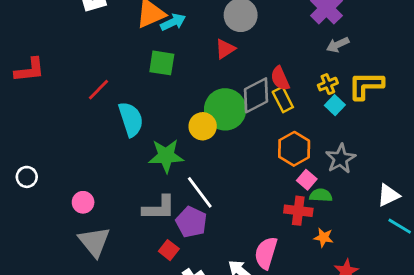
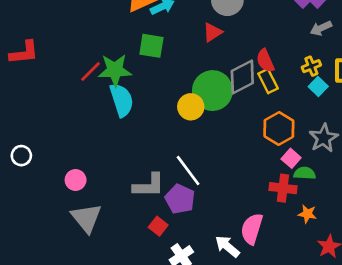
green star: (166, 156) -> (115, 70), moved

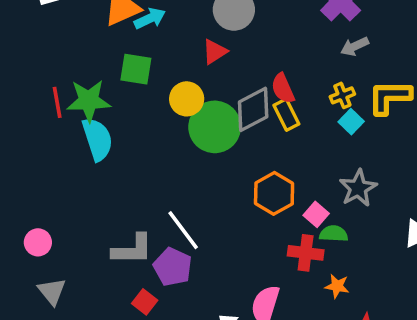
red line: (90, 72) -> (57, 102), turned -55
yellow circle: (191, 107) -> (187, 99), moved
orange hexagon: (279, 128) -> (274, 193), moved
gray triangle: (86, 218) -> (52, 291), size x0.7

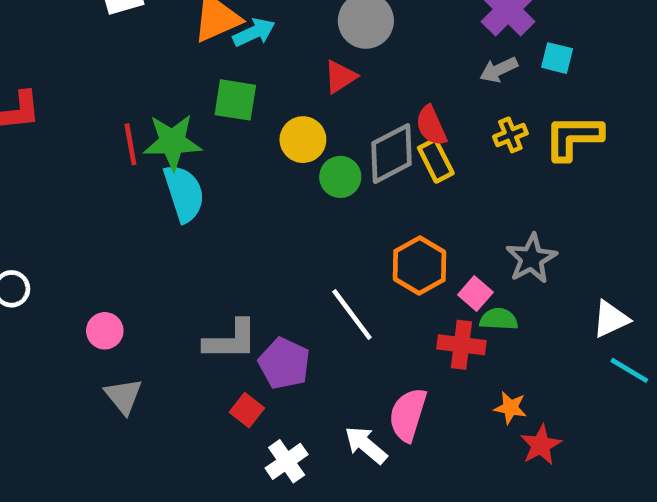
gray arrow: (355, 46) -> (499, 70), moved
cyan square: (351, 122) -> (557, 58), moved, turned -30
green circle: (215, 127) -> (340, 177), size x0.6
white line: (183, 230) -> (352, 314), moved
orange star: (337, 286) -> (510, 408), moved

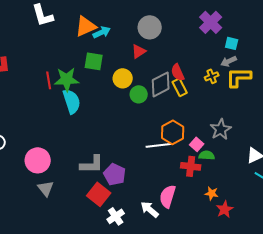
gray arrow: (499, 70) -> (229, 61), moved
white line: (352, 314) -> (159, 145), moved, turned -60
pink circle: (105, 331) -> (38, 160), size x1.6
red square: (247, 410) -> (99, 194), size x1.6

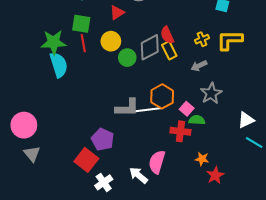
red triangle: (139, 51) -> (117, 13), moved
gray arrow: (229, 61) -> (199, 66), moved
red line: (49, 80) -> (83, 43), moved
gray L-shape: (92, 164) -> (127, 108), moved

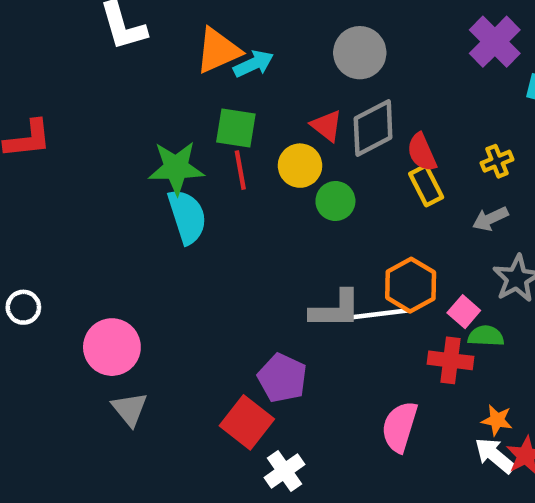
red triangle: (117, 13) -> (327, 126), moved, turned -49
gray diamond: (150, 47) -> (373, 128), moved
white arrow: (138, 175) -> (495, 456), moved

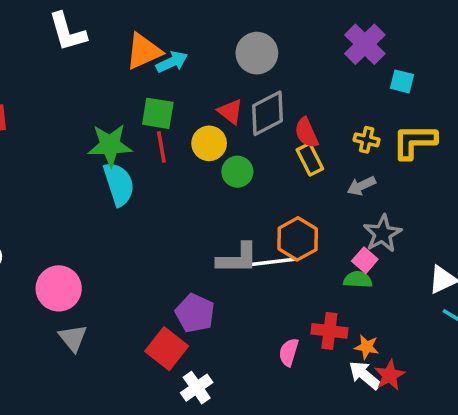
yellow cross: (497, 161) -> (367, 140), turned 35
pink square: (464, 312) -> (365, 260), moved
red cross: (451, 360) -> (329, 331), moved
pink semicircle: (400, 427) -> (289, 352), size x0.7

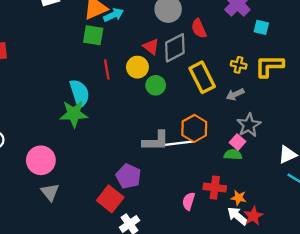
green square: (158, 113) -> (93, 35), moved
red semicircle: (306, 133) -> (199, 28), moved
green star: (110, 145) -> (74, 114), moved
yellow rectangle: (310, 159) -> (202, 77), size x1.5

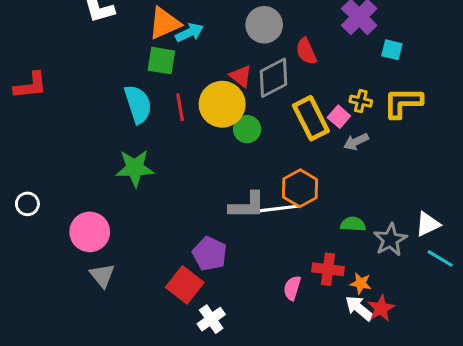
yellow circle: (137, 67) -> (222, 104), size x1.5
cyan semicircle: (80, 93) -> (138, 104), moved
gray star: (249, 125) -> (390, 240), moved
pink square: (237, 142) -> (339, 117), moved

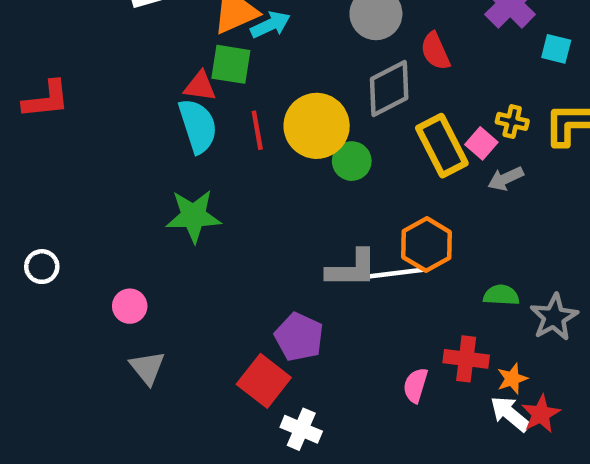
red triangle: (241, 76) -> (200, 86), moved, turned -30
pink circle: (90, 232) -> (130, 306), size x0.6
orange star: (361, 283) -> (512, 379), turned -30
white cross: (211, 319) -> (301, 429), turned -32

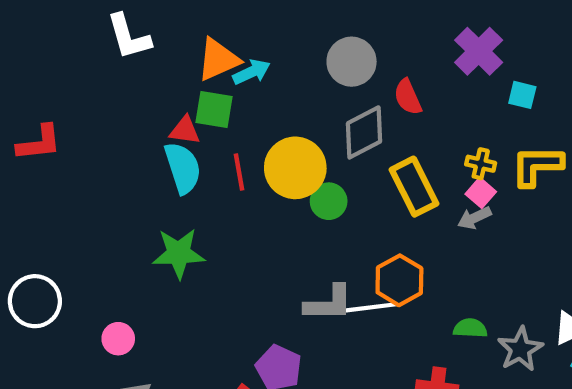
pink square: (481, 143) -> (481, 193), moved
white circle: (42, 267) -> (35, 301), size x1.6

